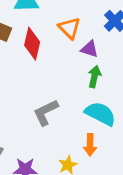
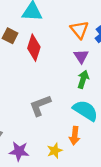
orange triangle: (69, 28) -> (79, 30), moved
purple triangle: (90, 49) -> (81, 56), turned 35

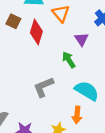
orange triangle: (79, 30) -> (61, 13), moved
green arrow: (83, 79) -> (69, 60), moved, turned -49

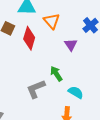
green arrow: (69, 60) -> (56, 74), moved
cyan semicircle: (87, 91) -> (76, 92), size x0.7

